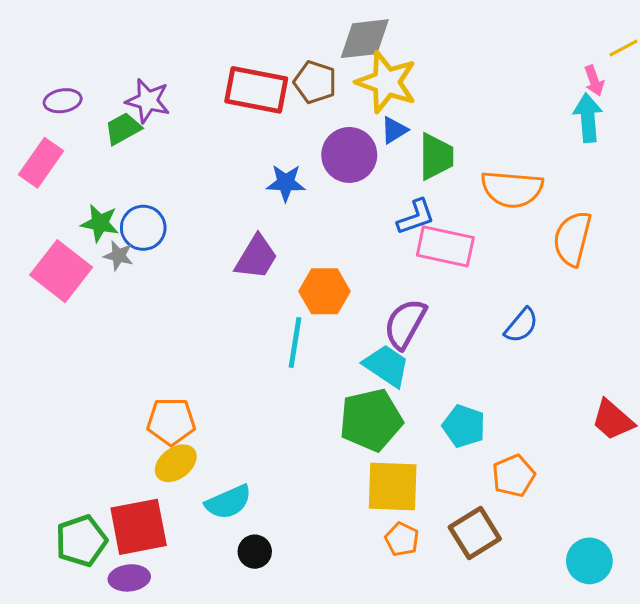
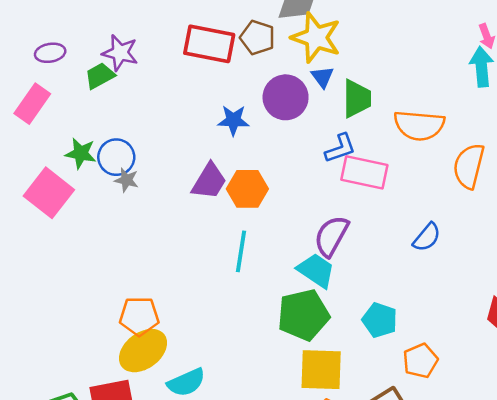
blue triangle: (394, 130) -> (322, 77), turned -35
gray star: (118, 256) -> (126, 180), moved
orange hexagon: (324, 291) -> (247, 189), moved
yellow ellipse: (176, 463) -> (143, 351), size x1.4

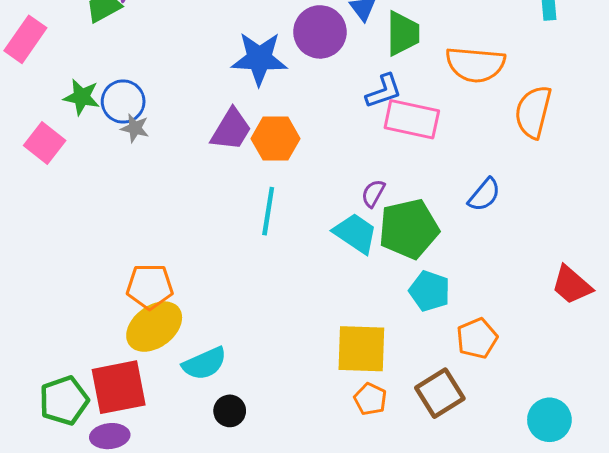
blue star: (233, 120) -> (259, 59), size x1.5
pink square: (49, 193) -> (45, 143), size x0.7
purple semicircle: (331, 236) -> (373, 193), size x0.6
green pentagon: (303, 315) -> (409, 229), moved

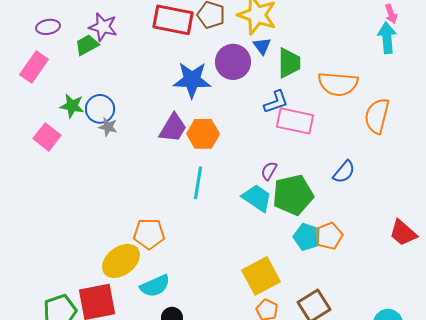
orange pentagon: (150, 287) -> (149, 234), moved
orange pentagon: (477, 338) -> (329, 236), moved
yellow square: (361, 349) -> (261, 276), turned -30

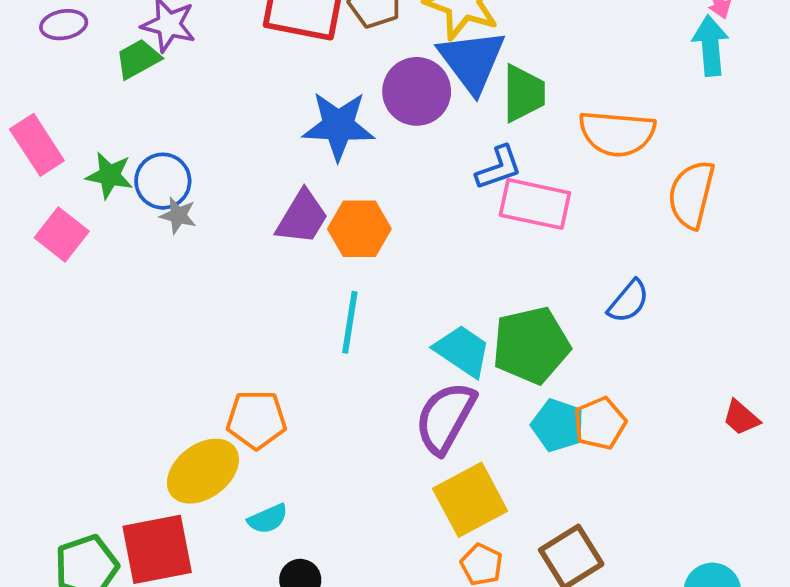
blue triangle: (262, 46) -> (472, 61), size x2.0
pink rectangle: (34, 67) -> (37, 145), moved, turned -68
purple semicircle: (269, 171) -> (445, 418), moved, size x2.0
red trapezoid: (403, 233) -> (741, 418), size x0.7
cyan semicircle: (155, 286) -> (268, 519), size x0.7

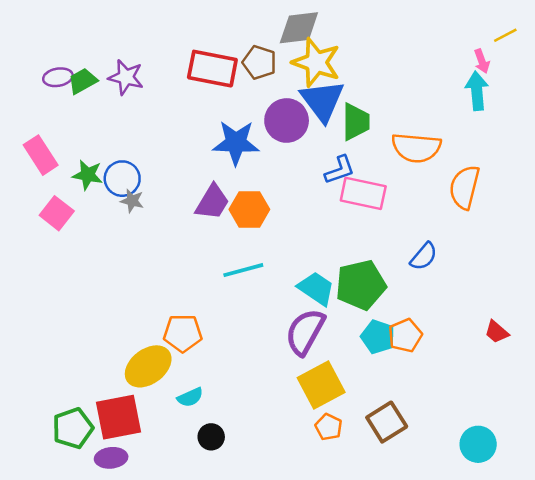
green trapezoid: (138, 59) -> (83, 81), moved
cyan line: (350, 322) -> (243, 270), turned 66

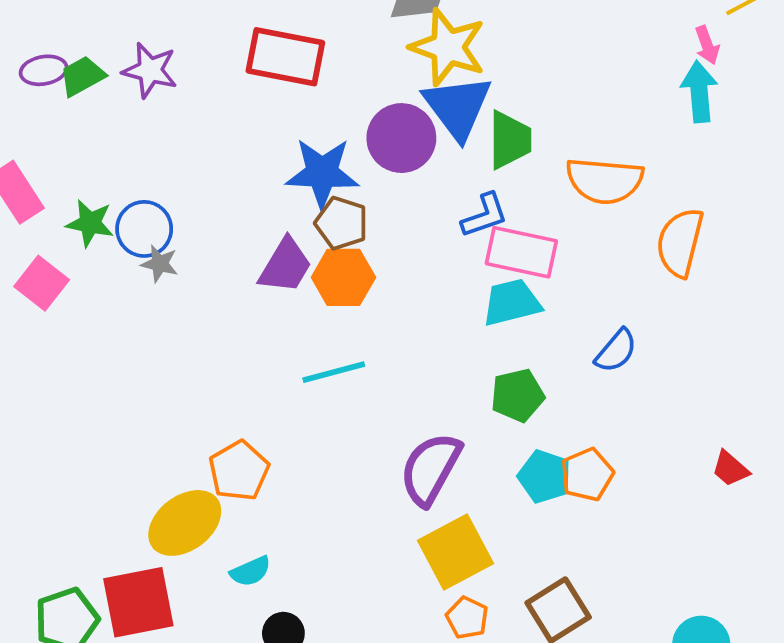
brown pentagon: (259, 62) -> (341, 223), moved
green pentagon: (361, 285) -> (517, 395), size x0.7
cyan trapezoid: (316, 289) -> (512, 302), moved, turned -48
orange pentagon: (183, 333) -> (239, 471), turned -30

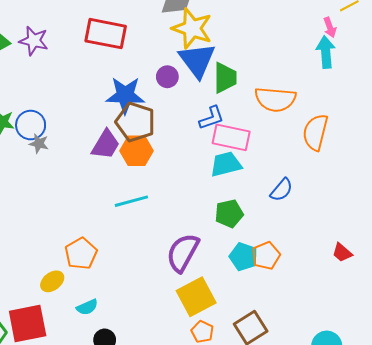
purple circle: (401, 138) -> (167, 77), size x0.6
brown pentagon: (341, 223) -> (135, 122), size x1.4
yellow ellipse: (185, 523) -> (52, 281), size x0.6

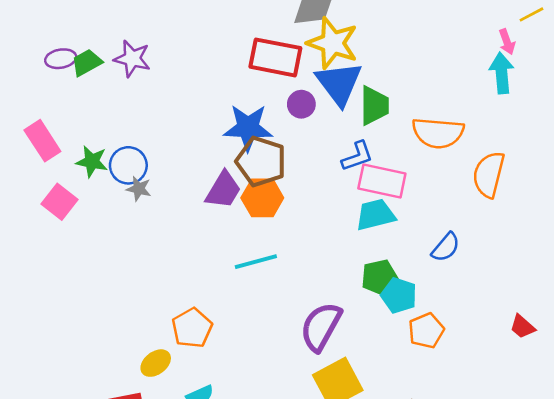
red rectangle: (106, 34) -> (275, 57), moved
cyan pentagon: (243, 257) -> (399, 295), moved

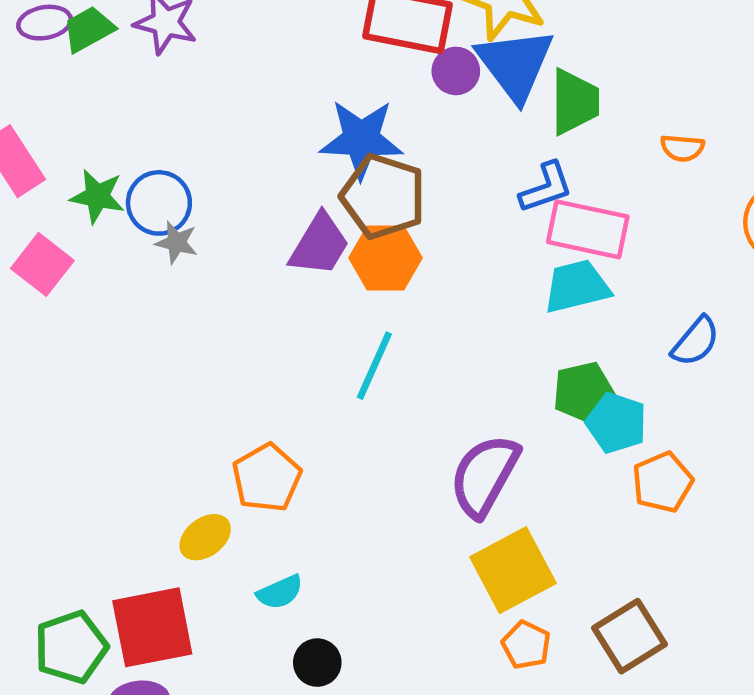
purple circle: (301, 104) -> (456, 71), moved
orange semicircle: (438, 133) -> (682, 148), size x0.5
cyan line: (256, 262) -> (374, 366), turned -51

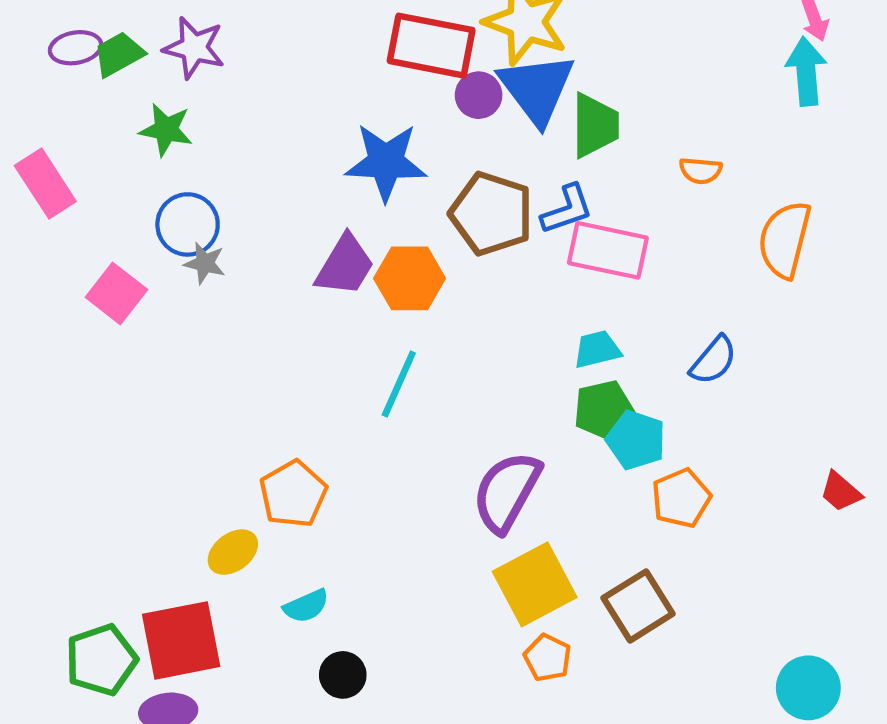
green star: (97, 196) -> (166, 130), moved
brown pentagon: (383, 196) -> (491, 214), moved
pink square: (42, 264) -> (116, 293), moved
cyan trapezoid: (577, 286) -> (597, 349), moved, size x0.7
brown square: (630, 636) -> (638, 606), moved

